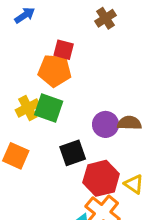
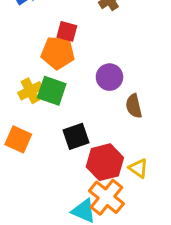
brown semicircle: (129, 123) -> (134, 106), turned -105
purple circle: (106, 124) -> (109, 77), moved

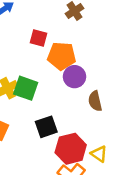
orange pentagon: (58, 53) -> (62, 56), moved

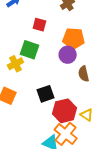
orange pentagon: (62, 56) -> (74, 39), moved
green square: (26, 88) -> (29, 50), moved

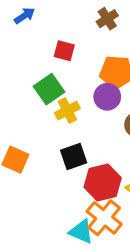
green square: (29, 50) -> (49, 89), turned 36
yellow cross: (15, 64) -> (67, 111), moved

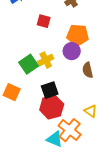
green square: (49, 89) -> (29, 64), moved
red hexagon: (103, 183) -> (52, 107), moved

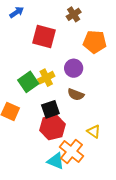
red square: (44, 21) -> (44, 37), size x1.6
orange pentagon: (78, 35) -> (95, 42), moved
brown semicircle: (88, 70) -> (76, 95), moved, turned -56

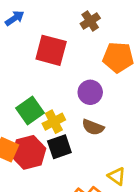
yellow cross: (46, 78) -> (54, 122), moved
red hexagon: (53, 127) -> (29, 152), moved

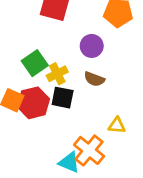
black square: (59, 147) -> (63, 98), turned 30
yellow triangle: (117, 176) -> (117, 125), turned -30

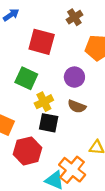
green square: (35, 63) -> (26, 78), moved, turned -30
red hexagon: (33, 103) -> (28, 151), moved

